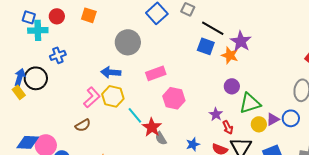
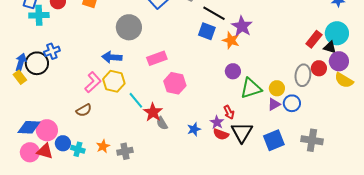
blue cross: (58, 55) -> (52, 51), moved
purple star: (216, 114) -> (217, 122), moved
yellow circle: (259, 124) -> (277, 88), moved

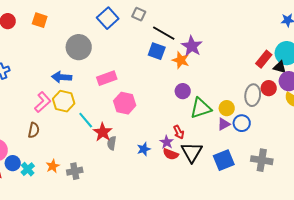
brown semicircle: (84, 110) -> (34, 130), turned -49
gray semicircle: (162, 123) -> (112, 143), turned 40
cyan cross: (78, 149) -> (28, 169), turned 32

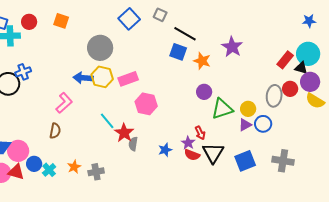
purple star: (192, 46) -> (232, 47), moved
yellow hexagon: (64, 101) -> (102, 77), moved

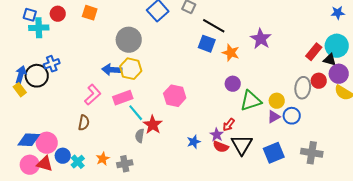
pink rectangle: (128, 79) -> (123, 98), moved
red arrow: (200, 133) -> (229, 125), turned 64
gray semicircle: (133, 144) -> (140, 136), moved

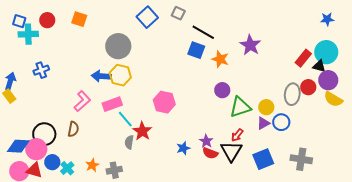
black circle: (37, 76) -> (44, 134), moved
red arrow: (229, 125) -> (237, 135), moved

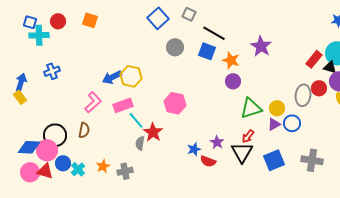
gray circle: (118, 46) -> (175, 47), moved, size x0.7
blue arrow: (101, 76) -> (112, 77), turned -30
purple circle: (222, 90) -> (233, 81), moved
red semicircle: (210, 153) -> (208, 161), moved

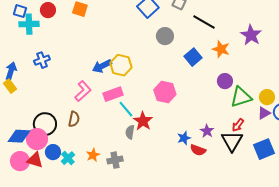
blue square: (207, 51) -> (193, 57), moved, turned 30
purple circle: (233, 81) -> (225, 81), moved

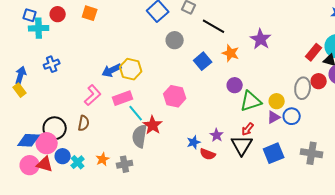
gray semicircle: (130, 132) -> (140, 136), size x1.6

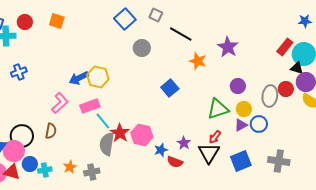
red rectangle: (314, 52) -> (285, 47), moved
blue square: (203, 61) -> (170, 88), moved
purple circle: (235, 85) -> (238, 86), moved
pink hexagon: (175, 96) -> (142, 135), moved
cyan cross: (78, 162) -> (45, 170), turned 32

